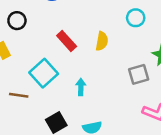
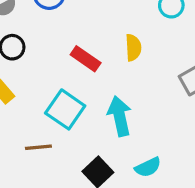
cyan arrow: (81, 87) -> (120, 116), size x1.6

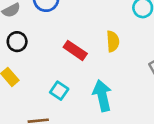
cyan square: (65, 109) -> (59, 91), size x0.6

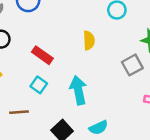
red rectangle: (75, 50) -> (42, 55), moved

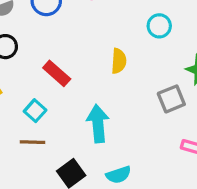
cyan square: (39, 85) -> (35, 111), moved
brown line: (19, 112) -> (33, 142), moved

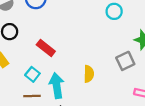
yellow semicircle: (119, 61) -> (89, 74), moved
cyan arrow: (98, 124) -> (57, 86), moved

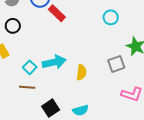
red rectangle: (46, 48) -> (57, 13), moved
cyan arrow: (57, 86) -> (54, 62), moved, turned 80

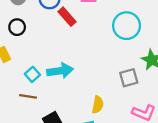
cyan circle: (111, 17) -> (127, 26), size x1.6
yellow semicircle: (81, 72) -> (98, 105), moved

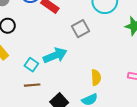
gray square: (129, 78) -> (81, 29), moved

